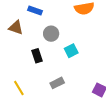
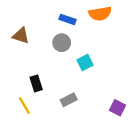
blue rectangle: (35, 10) -> (67, 19), moved
black rectangle: (37, 56) -> (36, 83), moved

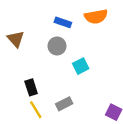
brown triangle: (21, 36) -> (16, 39), turned 30
yellow line: (24, 106) -> (36, 110), moved

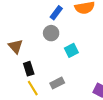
blue rectangle: (63, 22) -> (56, 13), turned -72
brown triangle: (16, 39) -> (15, 46), moved

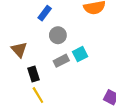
blue rectangle: (56, 13) -> (45, 13), moved
gray rectangle: (57, 83) -> (61, 61), moved

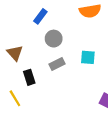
cyan square: (80, 54) -> (88, 57), moved, turned 32
yellow line: (38, 95) -> (15, 98), moved

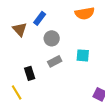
brown triangle: (15, 53) -> (20, 29), moved

